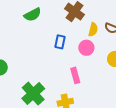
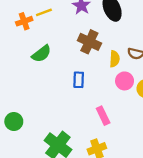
pink circle: (86, 48) -> (125, 81), moved

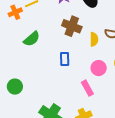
pink circle: (125, 81) -> (99, 68), moved
green circle: (14, 122) -> (15, 87), moved

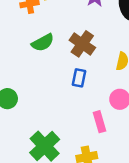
brown cross: (72, 26) -> (82, 44), moved

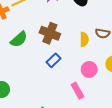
blue rectangle: (79, 78) -> (54, 60), turned 48

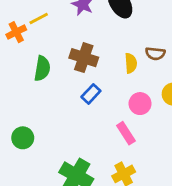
green semicircle: (19, 39) -> (42, 68), turned -36

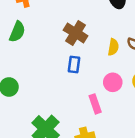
green semicircle: (42, 68) -> (17, 32), moved
blue rectangle: (91, 94) -> (74, 64), turned -49

